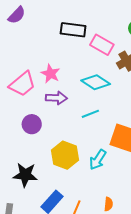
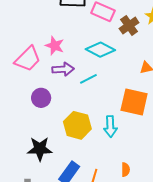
cyan line: (90, 114) -> (88, 79), moved
cyan arrow: (98, 160) -> (110, 127), turned -30

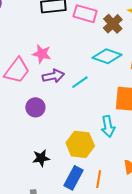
cyan diamond: (100, 50) -> (107, 56), moved
yellow hexagon: (77, 125) -> (80, 144), moved
black star: (40, 149) -> (41, 158), size x0.7

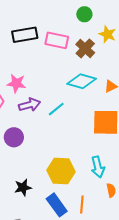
cyan arrow: (108, 126) -> (98, 167), moved
blue rectangle: (73, 178) -> (57, 205), turned -60

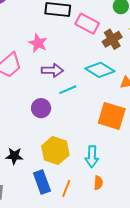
pink star: (16, 83) -> (38, 43), moved
purple arrow: (29, 105) -> (52, 70), moved
purple circle: (14, 137) -> (41, 108), moved

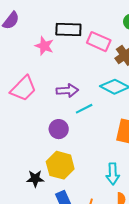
pink star: (38, 43) -> (44, 46), moved
yellow hexagon: (55, 151) -> (60, 165), moved

